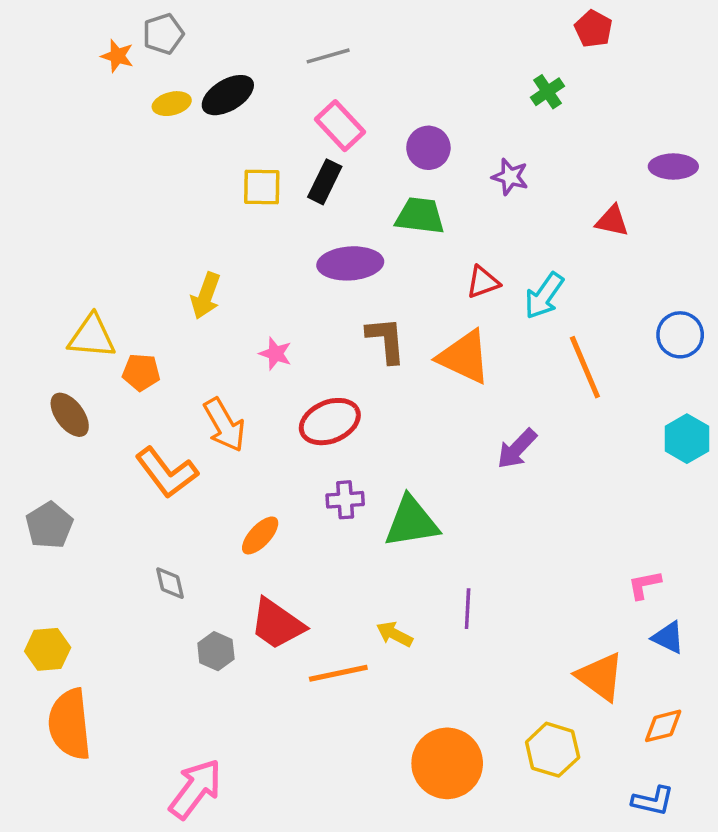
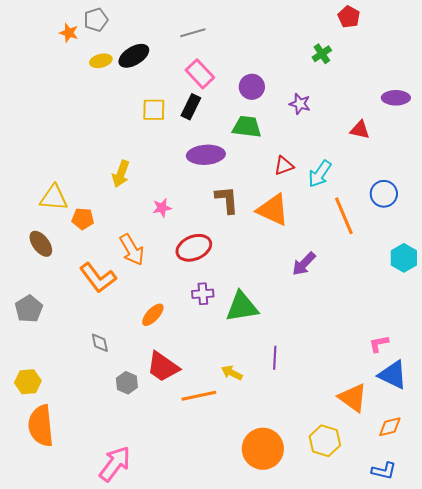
blue circle: (680, 335) -> (384, 194), moved
pink star: (275, 354) -> (162, 208), turned -30
blue triangle: (668, 638) -> (393, 375), size x1.5

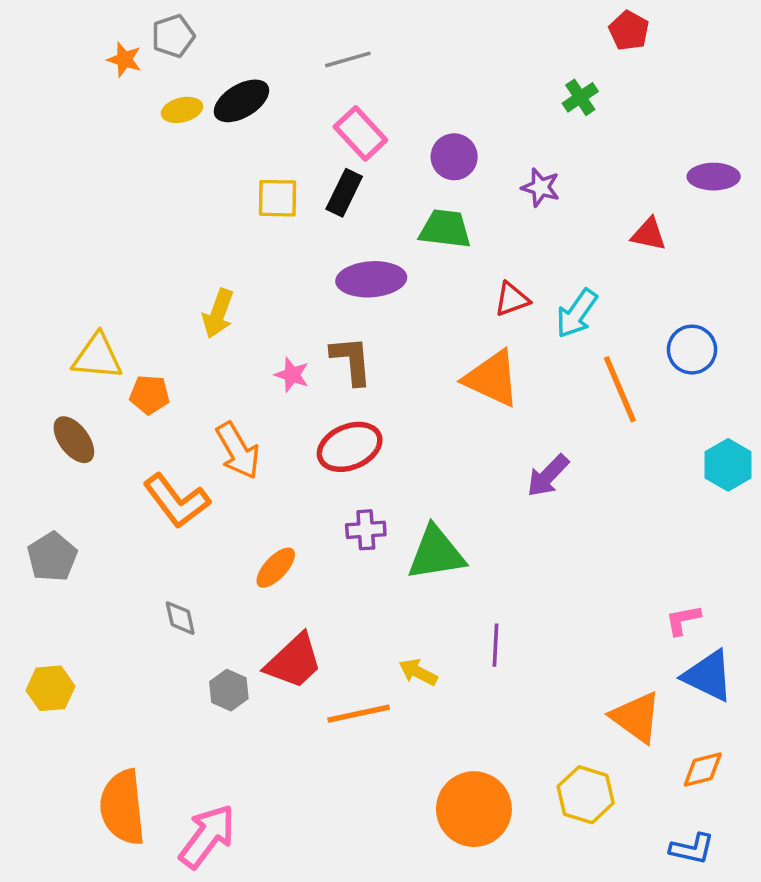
brown L-shape: (227, 200) -> (351, 360), moved
pink star: (162, 208) -> (292, 375), turned 30
red trapezoid: (163, 367) -> (294, 661), turned -78
orange semicircle: (41, 426) -> (123, 807), moved

